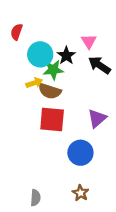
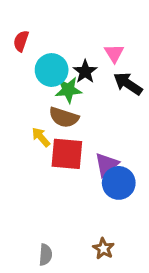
yellow arrow: (34, 83) -> (41, 137), moved, turned -112
purple triangle: (97, 118) -> (107, 165), moved
blue circle: (80, 153) -> (119, 183), moved

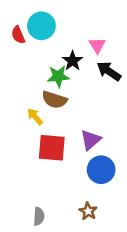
red semicircle: (21, 41) -> (18, 35), turned -42
cyan circle: (52, 70) -> (41, 26), moved
red square: (67, 154) -> (52, 148), moved
blue circle: (119, 183) -> (101, 170), moved

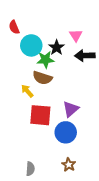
cyan circle: (41, 26) -> (31, 45), moved
black arrow: (109, 71) -> (85, 56), turned -36
blue circle: (101, 170) -> (66, 132), moved

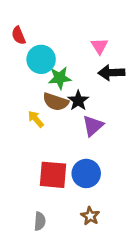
black star: (57, 47) -> (78, 100), moved
purple triangle: (71, 109) -> (93, 126), moved
red square: (40, 115) -> (53, 175), moved

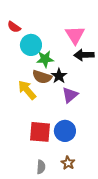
red semicircle: (19, 35) -> (14, 27), turned -32
pink triangle: (99, 46) -> (75, 35), size x1.5
yellow arrow: (36, 119) -> (27, 90), size x1.5
gray semicircle: (40, 221) -> (41, 167), moved

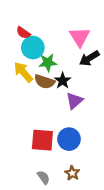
red semicircle: (14, 27) -> (23, 33), moved
black arrow: (84, 55) -> (89, 58), turned -30
yellow arrow: (27, 90) -> (23, 72), moved
gray semicircle: (41, 167) -> (43, 177), turned -40

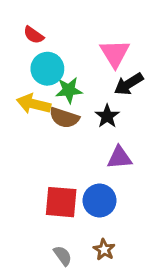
red semicircle: (23, 33) -> (34, 35), moved
yellow arrow: (23, 72) -> (34, 104), turned -35
black star: (63, 81) -> (107, 116), moved
purple triangle: (74, 101) -> (119, 158), moved, turned 36

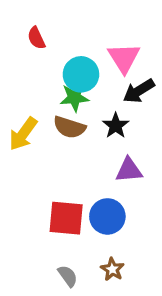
red semicircle: (34, 35) -> (36, 38), turned 30
cyan circle: (47, 69) -> (81, 74), moved
yellow arrow: (34, 104) -> (23, 134), moved, turned -68

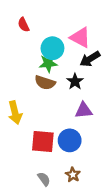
pink triangle: (124, 58) -> (80, 38), turned -30
yellow arrow: (23, 134) -> (15, 113), moved, turned -50

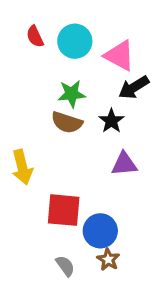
cyan circle: (52, 48) -> (75, 41), moved
blue circle: (70, 140) -> (100, 231), moved

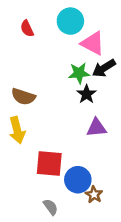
cyan circle: (75, 41) -> (70, 21), moved
green star: (72, 94) -> (79, 73), moved
brown semicircle: (67, 122) -> (23, 97), moved
brown star: (108, 260) -> (94, 195), moved

